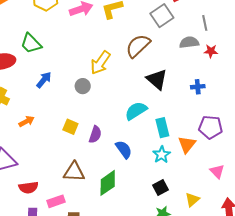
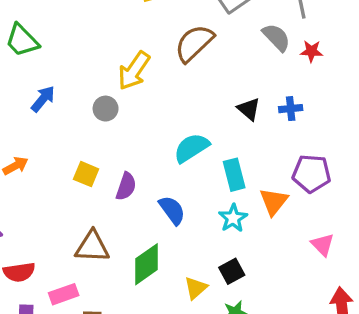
gray semicircle: (189, 42) -> (276, 37), turned 54
black triangle: (157, 79) -> (249, 109), moved, size x0.7
yellow triangle: (192, 200) -> (196, 288), moved

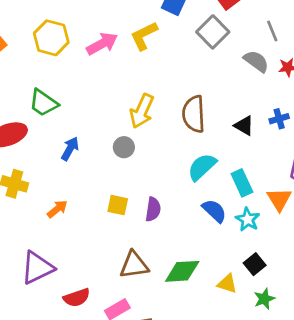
brown semicircle: (194, 43) -> (194, 114), moved, turned -39
blue semicircle: (172, 210) -> (214, 211), moved
green diamond: (147, 264) -> (182, 271), turned 42
yellow triangle: (196, 288) -> (227, 284), turned -50

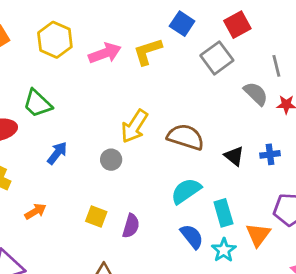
brown semicircle: (194, 114) -> (186, 137), turned 102

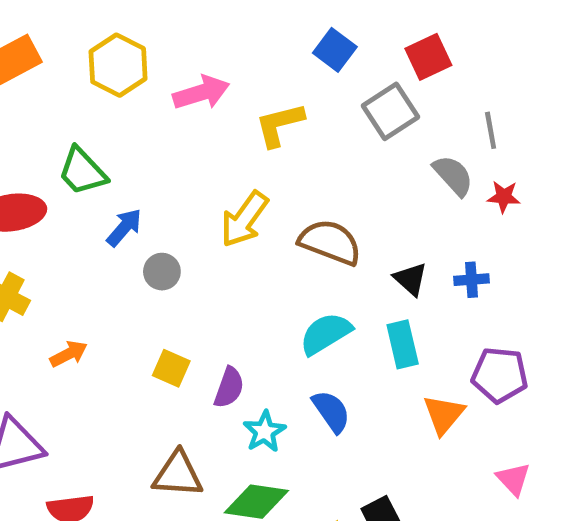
yellow L-shape: (148, 52) -> (279, 125), moved
blue arrow: (57, 153) -> (124, 227), moved
gray circle: (111, 160) -> (162, 272), moved
cyan rectangle: (223, 213) -> (403, 344), moved
cyan star: (224, 250) -> (264, 432), moved

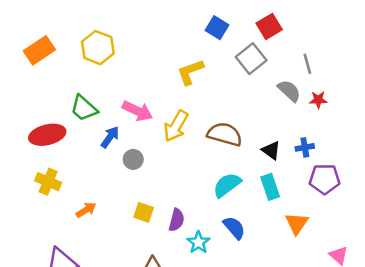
pink arrow: (201, 93) -> (137, 111), moved, turned 48
purple pentagon: (500, 375) -> (325, 179), moved

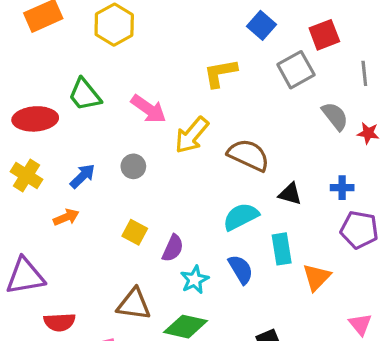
gray line: (307, 64) -> (364, 73), moved
blue arrow: (110, 137) -> (83, 176), moved
black triangle: (271, 150) -> (290, 194), moved, turned -30
cyan rectangle: (270, 187) -> (282, 249), moved

